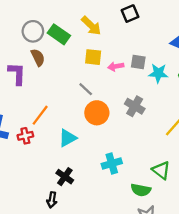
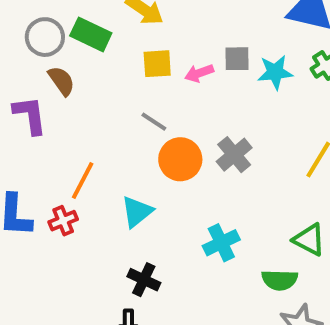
gray cross: (135, 106) -> (234, 155), moved, turned 30

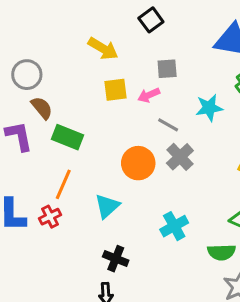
green rectangle: (91, 34) -> (67, 137), moved
gray square: (237, 59) -> (167, 69), moved
cyan star: (275, 72) -> (209, 108), moved
gray line: (154, 122) -> (168, 125), moved

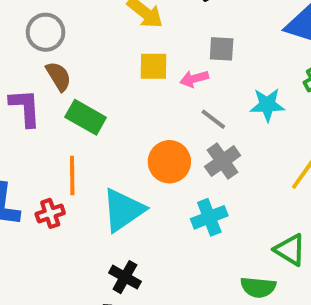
orange line: (63, 184) -> (72, 175), turned -32
cyan triangle: (107, 206) -> (123, 210), size x1.4
cyan cross: (174, 226) -> (209, 217), moved

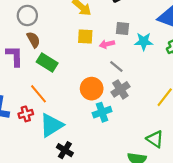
cyan star: (267, 105) -> (144, 41), moved
orange line: (72, 175) -> (39, 94), turned -42
cyan triangle: (123, 210) -> (51, 125), moved
cyan cross: (209, 217) -> (102, 112), moved

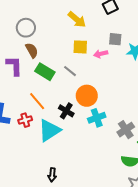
gray line: (116, 66) -> (70, 71), moved
gray cross: (120, 89) -> (126, 130), moved
black cross: (65, 150) -> (66, 111), moved

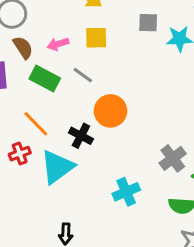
pink arrow: (101, 54) -> (58, 44), moved
cyan cross: (97, 118) -> (126, 192), moved

